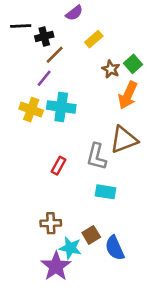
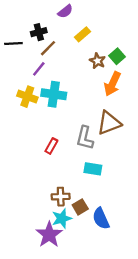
black line: (21, 26) -> (13, 44), moved
brown cross: (51, 223) -> (61, 197), moved
cyan star: (70, 248) -> (62, 218), turned -30

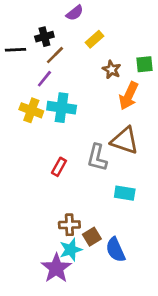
green square: (117, 56) -> (144, 64), moved, turned 35
brown triangle: (109, 123) -> (125, 141), turned 40
cyan rectangle: (93, 169) -> (125, 193), moved

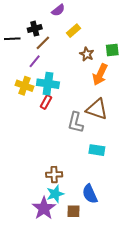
red rectangle: (59, 167) -> (46, 102), moved
brown square: (92, 237) -> (73, 211), moved, turned 32

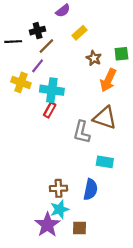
yellow cross: (24, 86) -> (21, 82), moved
blue semicircle: (90, 194) -> (90, 189), moved, turned -144

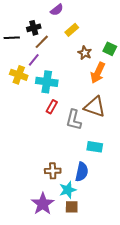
green square: (121, 54) -> (110, 49), turned 32
red rectangle: (50, 110) -> (52, 107), moved
cyan star: (60, 209) -> (68, 190), moved

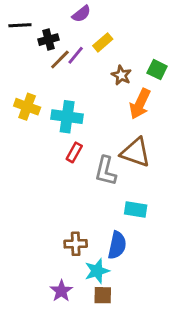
black line: (12, 38) -> (20, 25), moved
purple line: (34, 60) -> (76, 55), moved
purple star: (43, 204) -> (61, 291), size x0.7

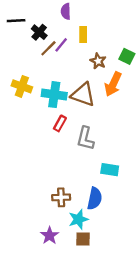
purple semicircle: (81, 14) -> (66, 11), turned 126
black cross: (48, 40) -> (39, 32), turned -35
yellow rectangle: (103, 42) -> (83, 34), turned -49
brown triangle: (136, 152) -> (83, 95), moved

